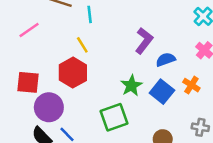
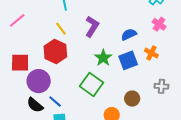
purple L-shape: (144, 41) -> (92, 26), moved
blue square: (162, 92) -> (128, 60), turned 36
green square: (114, 117) -> (92, 84), turned -30

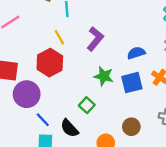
green star: (103, 58) -> (104, 76), turned -30
green square: (92, 84) -> (87, 105), size x0.6
black semicircle: (35, 105) -> (69, 128), moved

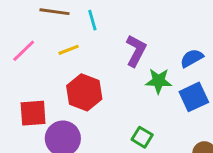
yellow line: (59, 37) -> (69, 50), moved, turned -70
green star: (104, 76) -> (159, 81), moved

